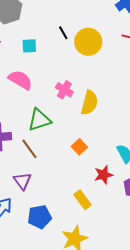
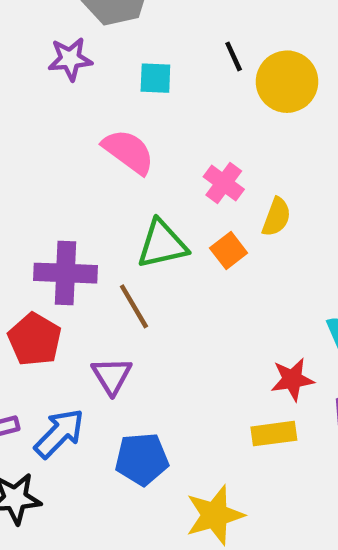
yellow semicircle: (89, 103) -> (276, 217), size x0.7
orange square: (79, 147) -> (229, 250), moved
yellow rectangle: (83, 200) -> (274, 434), moved, turned -66

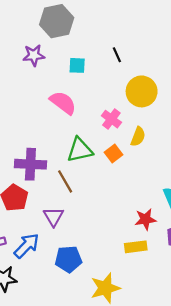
yellow circle: (287, 82) -> (142, 91), moved

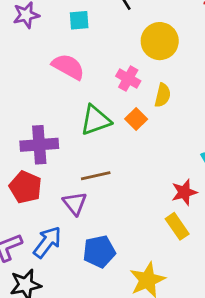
brown line: (65, 181) -> (96, 176), moved, turned -65
yellow rectangle: (136, 247) -> (177, 226), turned 70

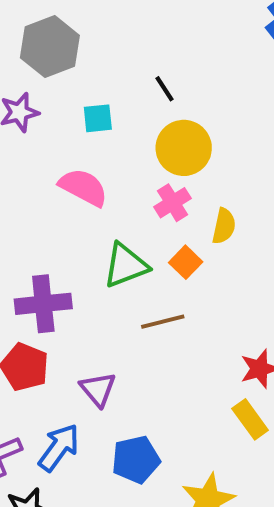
yellow circle: (160, 41) -> (184, 148), moved
pink cross: (128, 79) -> (173, 203), turned 30
brown line: (96, 176) -> (163, 322), moved

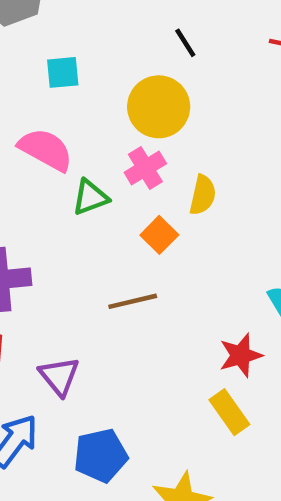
black line: (165, 89) -> (185, 43), moved
green triangle: (126, 265) -> (90, 197), moved, size x0.7

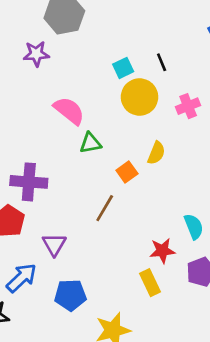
cyan square: (63, 72) -> (123, 68), moved, turned -30
pink cross: (145, 168) -> (188, 106), moved
brown line: (133, 301) -> (105, 208), turned -56

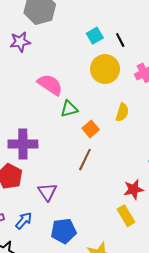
cyan square: (123, 68) -> (95, 36), moved
orange square: (127, 172) -> (91, 129), moved
blue arrow: (22, 278) -> (24, 221), size x0.7

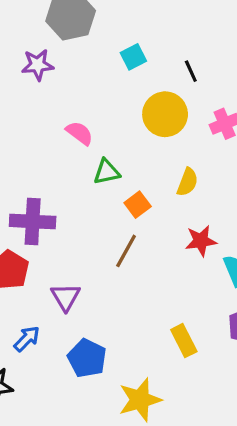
cyan square: (95, 36) -> (133, 57), moved
pink semicircle: (50, 85) -> (80, 133), size x0.7
red star: (134, 189) -> (201, 241), moved
blue pentagon: (64, 231) -> (87, 358), turned 30

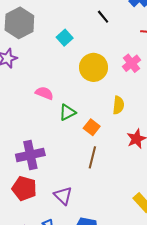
black line: (191, 71) -> (103, 17), moved

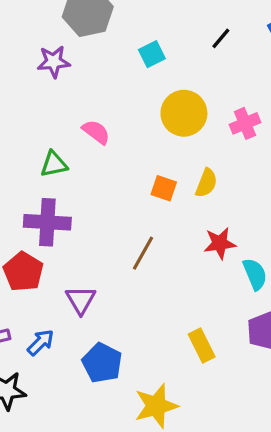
black line: (103, 17) -> (221, 38), turned 64
green triangle: (67, 112) -> (54, 164), moved
orange square: (92, 127) -> (164, 188), moved, turned -35

